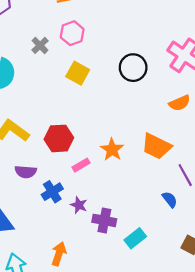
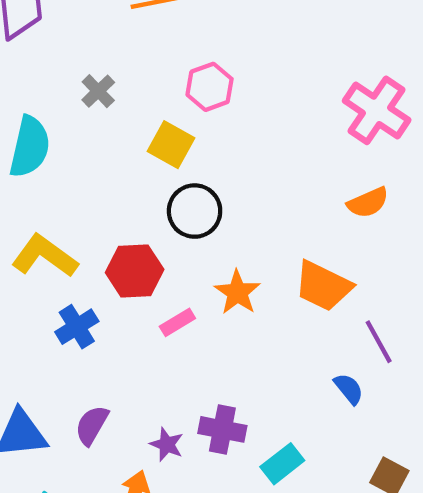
pink hexagon: (72, 33) -> (210, 87), moved
black circle: (133, 68) -> (195, 211), moved
purple semicircle: (26, 172) -> (92, 425), moved, turned 115
blue cross: (52, 192) -> (77, 327), moved
purple star: (79, 205) -> (167, 444), moved

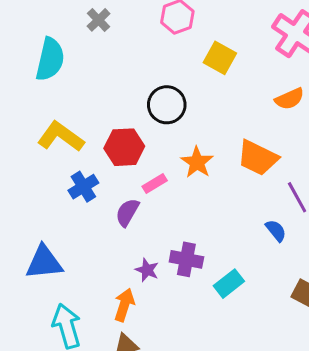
yellow square: (171, 145) -> (220, 58), moved
purple semicircle: (92, 425) -> (127, 212), moved

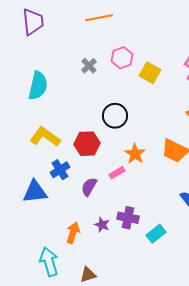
gray cross: (99, 20) -> (89, 66), moved
yellow square: (220, 58) -> (150, 73), moved
pink rectangle: (155, 184) -> (117, 173), moved
blue triangle: (44, 262) -> (35, 192), moved
orange arrow: (124, 305) -> (73, 233), moved

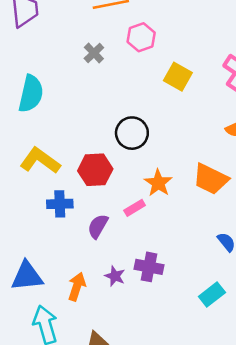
pink hexagon: (122, 58) -> (141, 37), moved
gray cross: (89, 66) -> (94, 53), moved
blue cross: (60, 170) -> (60, 204), turned 30
blue triangle: (35, 192) -> (27, 276), moved
cyan rectangle: (156, 234) -> (212, 294), moved

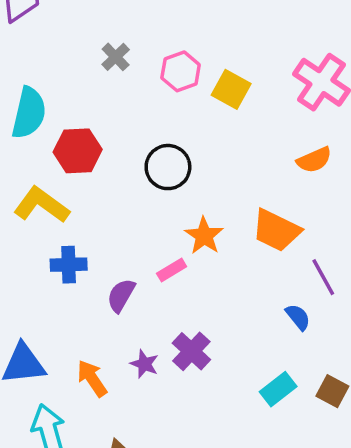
pink hexagon: (141, 37) -> (181, 71), moved
red hexagon: (95, 170) -> (78, 151), moved
purple cross: (149, 267) -> (191, 351), turned 32
orange arrow: (77, 287) -> (92, 378), turned -52

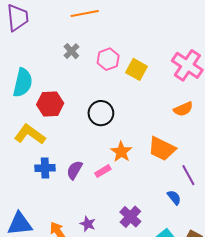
purple semicircle: (121, 295) -> (75, 170), moved
purple cross: (191, 351) -> (130, 217), moved

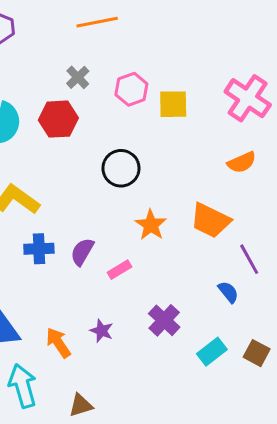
yellow square: (136, 69) -> (173, 104), turned -30
red hexagon: (50, 104) -> (58, 119), moved
pink rectangle: (103, 171) -> (119, 270), moved

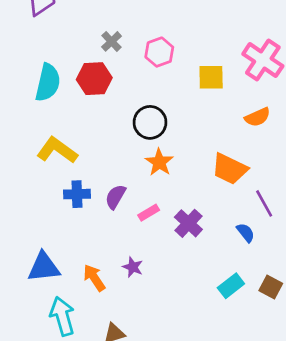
yellow square: (173, 104) -> (211, 77), moved
orange star: (151, 225) -> (159, 162), moved
purple cross: (164, 320) -> (188, 223), moved

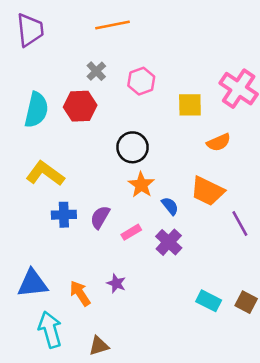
orange semicircle: (258, 117) -> (219, 142), moved
blue semicircle: (246, 233) -> (170, 206), moved
cyan rectangle: (231, 286) -> (209, 301), turned 65

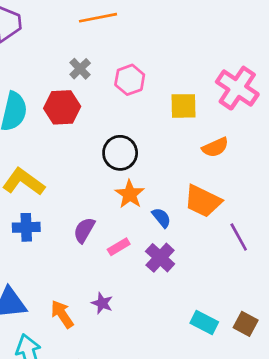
blue cross: (64, 215) -> (26, 227), moved

